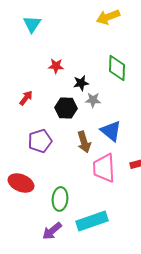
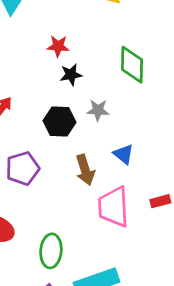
red star: (56, 66) -> (58, 46), moved
black star: (81, 83) -> (71, 75), moved
blue triangle: (111, 131) -> (123, 154), size x0.7

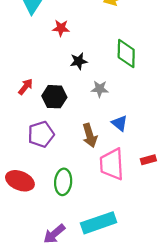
red star: (58, 46) -> (61, 28), moved
black hexagon: (60, 122) -> (54, 97), moved
green ellipse: (51, 251) -> (63, 182), moved

